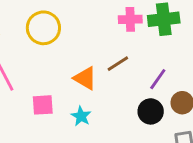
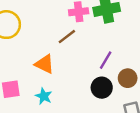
brown line: (118, 64) -> (67, 37), moved

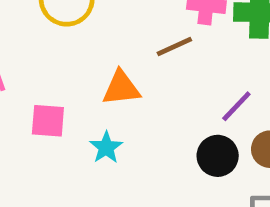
orange triangle: (45, 64) -> (121, 88), turned -45

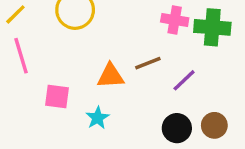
brown line: (174, 46) -> (148, 63), moved
purple line: (236, 106) -> (184, 80), moved

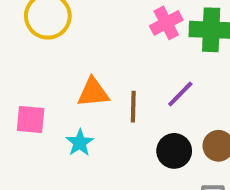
pink cross: (175, 20) -> (166, 23), turned -35
brown line: (148, 63) -> (133, 107), moved, turned -65

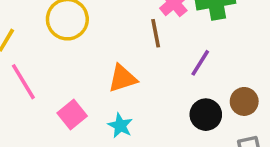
brown line: (133, 107) -> (156, 33), moved
pink square: (31, 119) -> (72, 114), turned -32

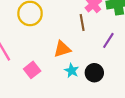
black circle: (206, 115) -> (94, 73), moved
cyan star: (120, 126) -> (72, 71), moved

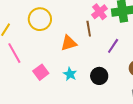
orange triangle: (62, 49) -> (69, 43), moved
cyan star: (72, 71) -> (70, 74), moved

